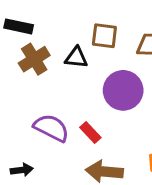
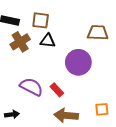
brown square: (104, 36) -> (41, 20), moved

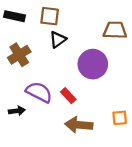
black triangle: (48, 41) -> (58, 40), turned -42
brown cross: (20, 42) -> (19, 55), moved
black arrow: (12, 114) -> (17, 111), moved

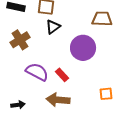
black arrow: (17, 111) -> (18, 105), moved
brown arrow: (79, 125) -> (58, 100), moved

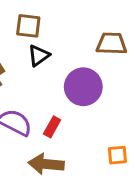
red rectangle: (62, 75) -> (52, 127), turned 72

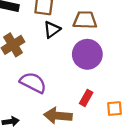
brown trapezoid: (112, 44) -> (85, 20), moved
red rectangle: (52, 127) -> (86, 98), moved

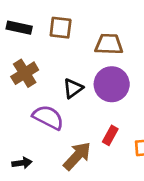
black triangle: (52, 30) -> (73, 88), moved
brown arrow: (58, 116) -> (77, 156), turned 128

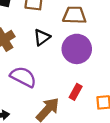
black triangle: (73, 88) -> (42, 37), moved

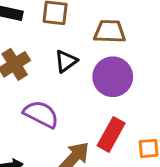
red rectangle: (76, 92) -> (111, 134), size x1.5

